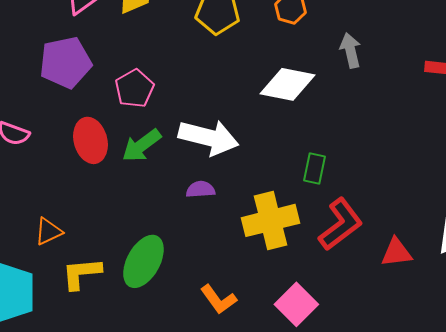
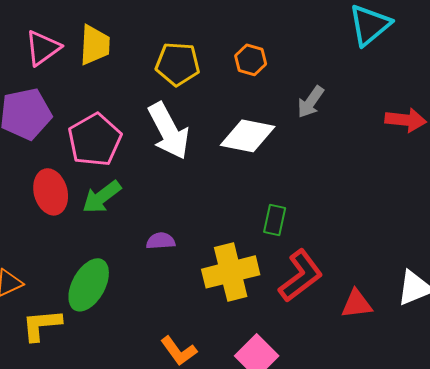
gray arrow: (350, 50) -> (311, 102), turned -132
pink pentagon: (134, 88) -> (95, 140), size x1.4
white arrow: (208, 137) -> (169, 131), moved, turned 48
green ellipse: (143, 261) -> (89, 285), moved

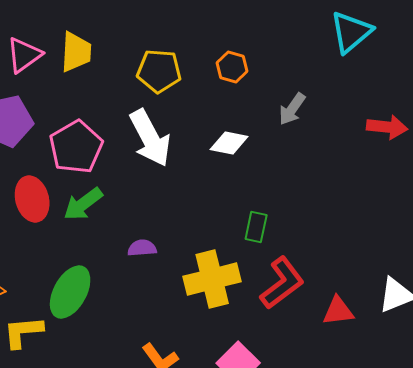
white diamond: (248, 136) -> (229, 143), size x0.7

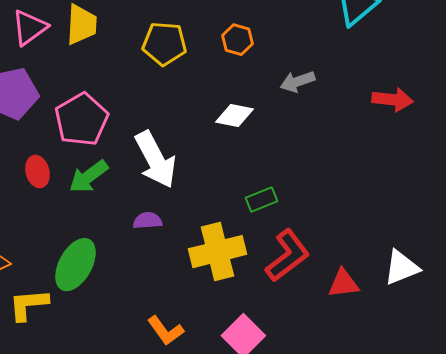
gray arrow: (292, 109) -> (297, 82), turned 36
white arrow: (150, 138) -> (155, 160), moved
red ellipse: (32, 199) -> (37, 172), size x0.7
green rectangle: (256, 227) -> (261, 200), turned 56

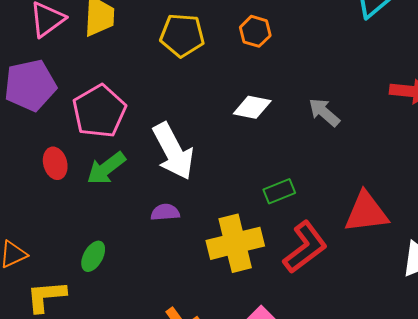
gray arrow: (297, 82) -> (324, 112), moved, turned 60
green ellipse: (75, 265) -> (93, 256), size x0.6
red triangle: (343, 284) -> (366, 212), moved, size x1.4

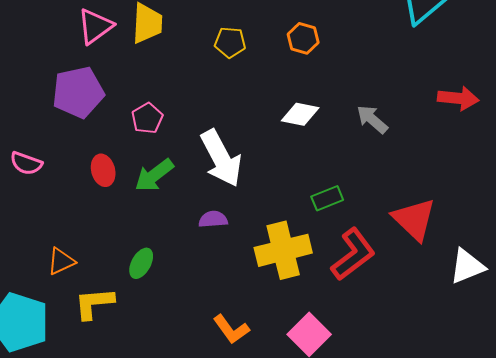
yellow pentagon: (182, 35) -> (230, 42), size x0.7
pink pentagon: (99, 111) -> (147, 118), size x0.6
red triangle: (366, 212) -> (414, 219), turned 51

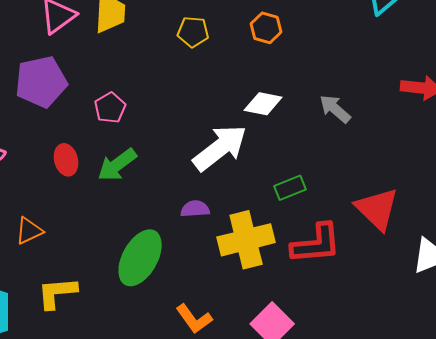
white arrow: (221, 158) -> (220, 148), moved, turned -100
purple semicircle: (213, 219) -> (195, 209), moved
red L-shape: (353, 254) -> (316, 244), turned 32
orange triangle: (61, 261) -> (29, 231), moved
green ellipse: (141, 263) -> (140, 258), moved, size x1.8

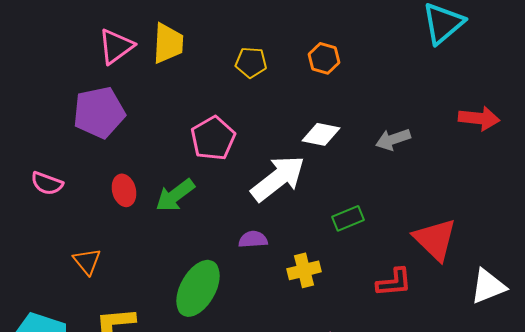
pink pentagon: (110, 108) -> (213, 138), moved, size x1.4
gray arrow: (335, 109) -> (393, 139), turned -60
orange triangle: (29, 231) -> (87, 261), turned -44
yellow cross: (246, 240) -> (304, 270), size x0.6
red L-shape: (316, 244) -> (394, 282), moved, size x0.7

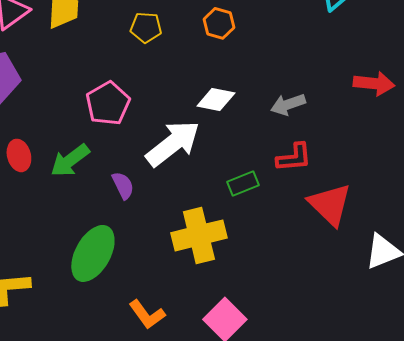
purple semicircle: (253, 239) -> (123, 185), moved, turned 68
yellow cross: (304, 270) -> (199, 235), size x1.6
red L-shape: (394, 282) -> (294, 157), moved

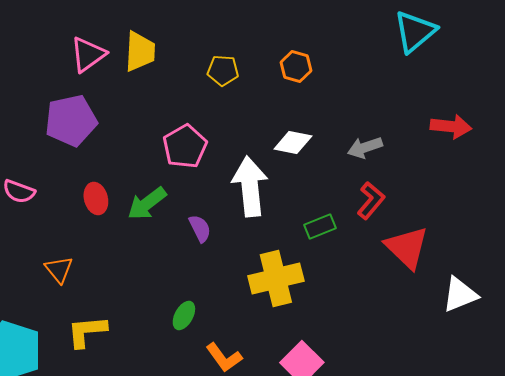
white arrow: (173, 143) -> (250, 186), turned -58
red L-shape: (294, 157) -> (371, 200), turned -45
green ellipse: (93, 253) -> (184, 316), moved, size x0.5

